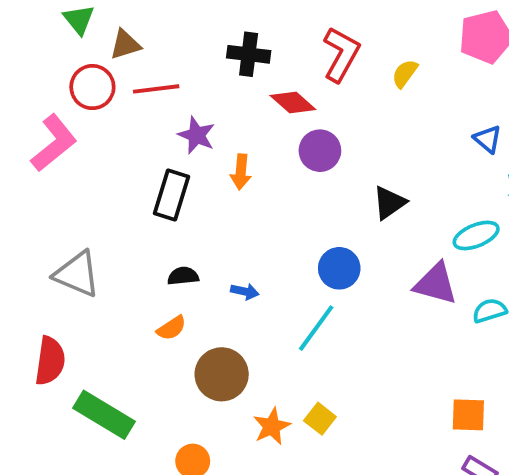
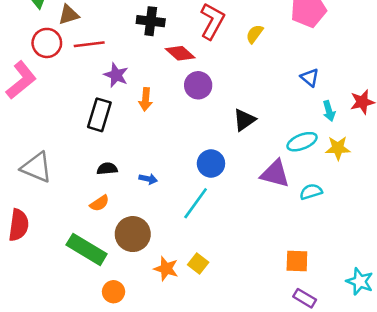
green rectangle: (104, 415) -> (87, 249), moved
orange star: (272, 426) -> (166, 269), turned -30

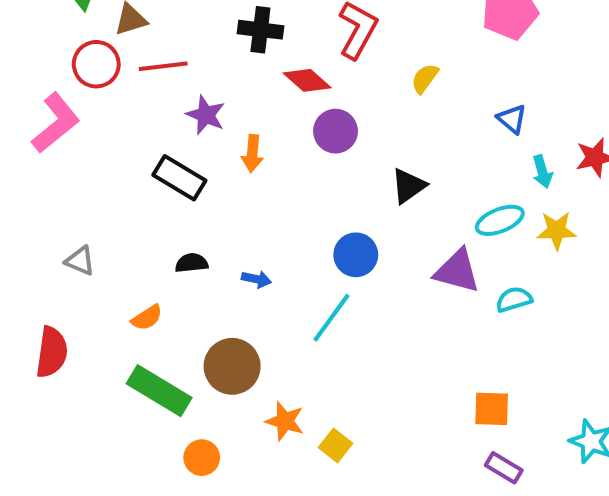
yellow semicircle: (255, 34) -> (425, 78), moved
black rectangle: (99, 115) -> (179, 178), turned -76
gray triangle: (37, 167) -> (80, 261), size x0.6
orange semicircle: (99, 203) -> (147, 318), moved
yellow square: (198, 264) -> (336, 445), moved

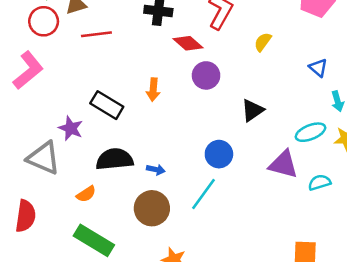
red circle: (96, 64) -> (44, 21), moved
purple star: (206, 115) -> (71, 128), moved
gray triangle: (80, 261) -> (44, 158), size x1.8
black semicircle: (192, 263) -> (115, 159), size x1.8
brown circle: (232, 366) -> (152, 208), moved

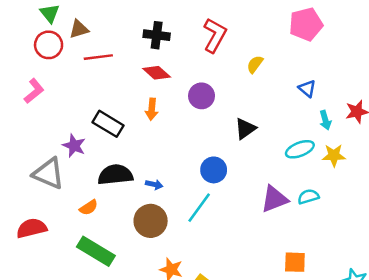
red diamond: (188, 43) -> (157, 73), moved
pink L-shape: (28, 70) -> (34, 91), size x0.7
purple triangle: (283, 164) -> (274, 199), moved, turned -36
red semicircle: (26, 216) -> (32, 228), turned -112

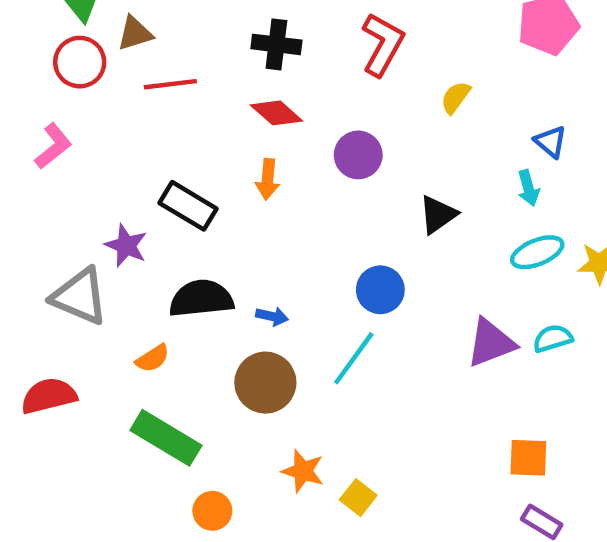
cyan arrow: (325, 120) -> (528, 188), moved

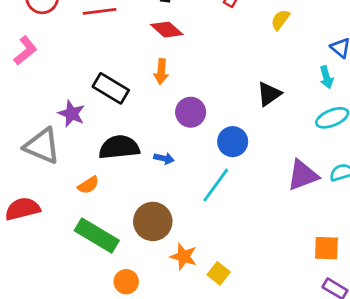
purple circle: (358, 155) -> (191, 112), moved
brown circle: (265, 383) -> (153, 221), moved

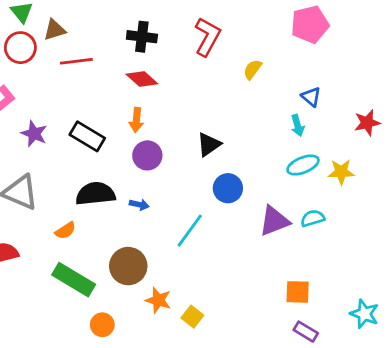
black triangle: (269, 94) -> (209, 145), moved
purple circle: (191, 112) -> (147, 155), moved
purple star: (72, 114) -> (34, 134), moved
blue circle: (233, 142) -> (228, 188), moved

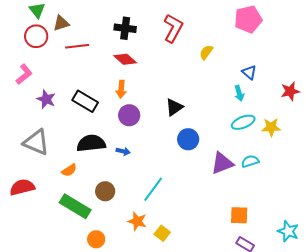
cyan line: (190, 231) -> (153, 189), moved
brown circle: (128, 266) -> (105, 191), moved, size x0.7

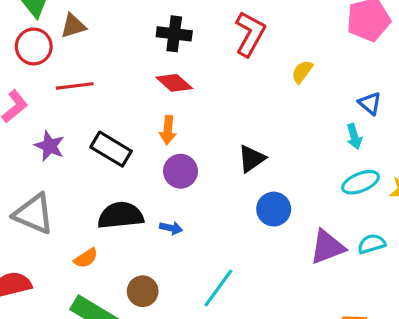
red line: (77, 46) -> (75, 86), moved

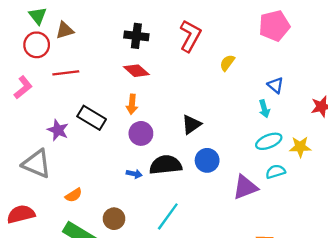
purple star: (49, 146) -> (58, 130), moved
black semicircle: (121, 215) -> (166, 165), moved
cyan semicircle: (372, 244) -> (275, 172), moved

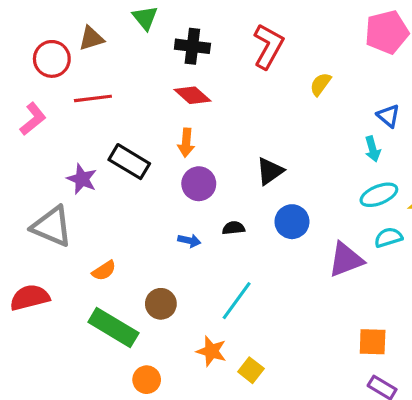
green triangle: (38, 16) -> (145, 18), moved
black semicircle: (166, 165) -> (234, 228), size x0.5

